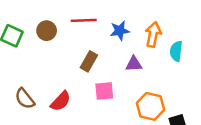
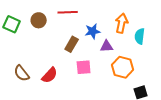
blue star: (120, 31) -> (93, 31), moved
orange hexagon: (150, 106) -> (123, 67), moved

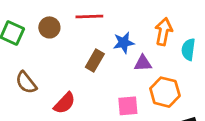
pink square: (84, 67) -> (128, 106), moved
brown semicircle: (22, 73) -> (26, 82), moved

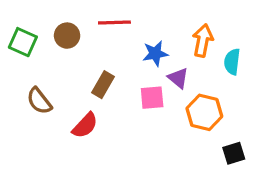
brown rectangle: (95, 60) -> (103, 85), moved
purple triangle: (143, 63) -> (178, 78), turned 42
pink square: (128, 106) -> (152, 98), moved

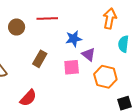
orange arrow: (203, 40) -> (110, 19), moved
red semicircle: (85, 125) -> (28, 98), moved

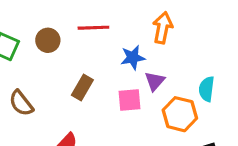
orange arrow: (110, 19) -> (163, 28), moved
cyan semicircle: (123, 44) -> (207, 89), moved
purple triangle: (89, 55) -> (155, 81), turned 32

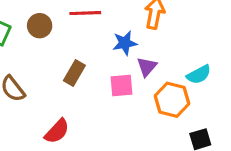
cyan semicircle: (207, 89) -> (199, 75), turned -125

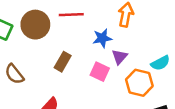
brown circle: (40, 26) -> (35, 25), size x1.5
pink square: (122, 86) -> (100, 72), turned 30

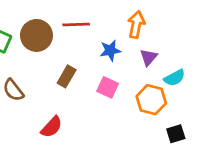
purple triangle: (120, 57) -> (149, 57), moved

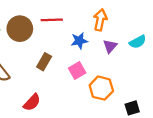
cyan semicircle: (174, 78) -> (138, 42), moved
pink square: (108, 87) -> (77, 70), turned 35
orange hexagon: (151, 100) -> (101, 88), moved

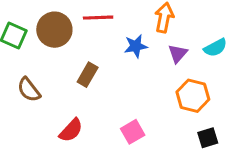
pink square: (77, 70) -> (133, 132), moved
orange hexagon: (101, 88) -> (193, 96), moved

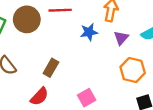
brown rectangle: (88, 75) -> (51, 68), moved

